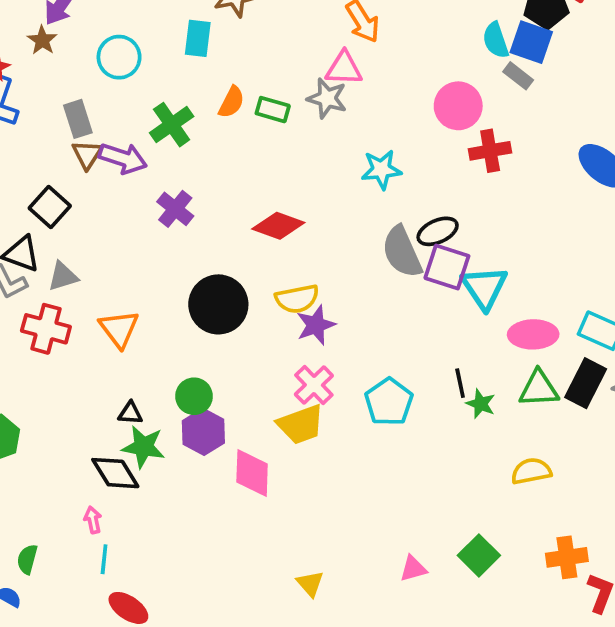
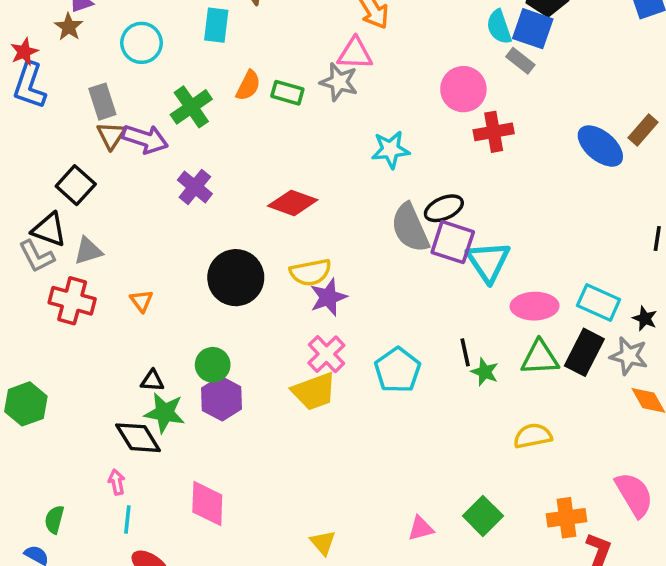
orange triangle: (119, 329) -> (142, 301), size x0.6
pink diamond: (252, 473) -> (207, 503), moved

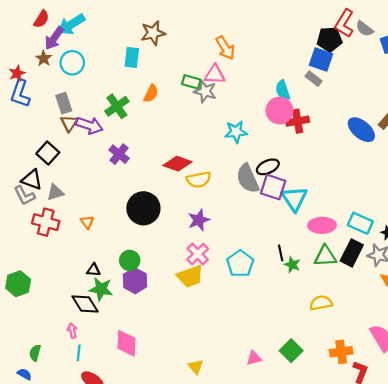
cyan semicircle: (499, 27) -> (283, 90), moved
cyan circle: (142, 43) -> (72, 63), moved
pink circle: (463, 89) -> (280, 111), moved
green rectangle: (287, 93) -> (191, 82), moved
yellow semicircle: (310, 272) -> (199, 180), moved

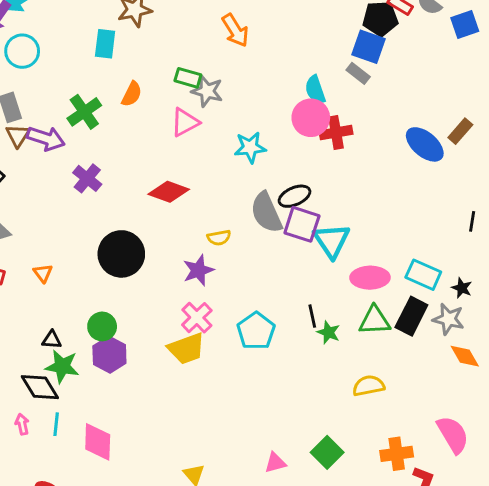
pink triangle: (215, 74) -> (185, 122), moved, turned -30
yellow semicircle: (199, 180) -> (219, 238), moved, size x0.7
cyan line: (79, 353) -> (56, 424), moved

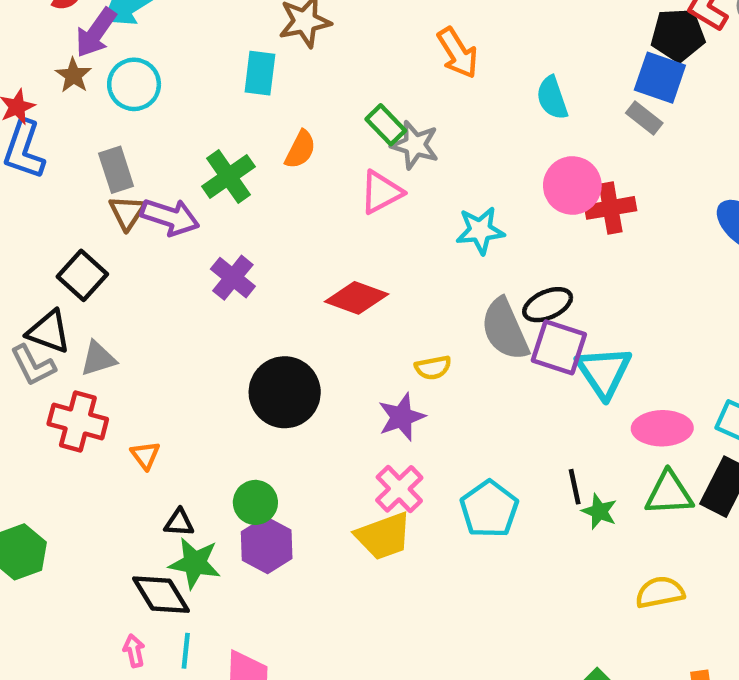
green rectangle: (188, 78) -> (386, 125), turned 30
cyan semicircle: (315, 90) -> (552, 98), moved
orange triangle: (43, 273) -> (145, 455), moved

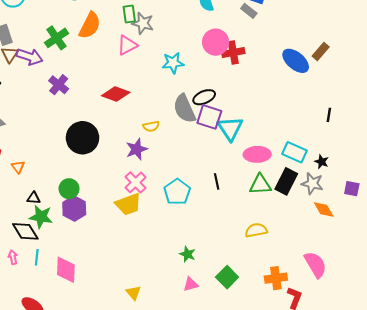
green rectangle: (386, 125) -> (129, 14), turned 36
orange semicircle: (300, 150) -> (90, 25), size x1.5
green star: (599, 511) -> (188, 254), moved

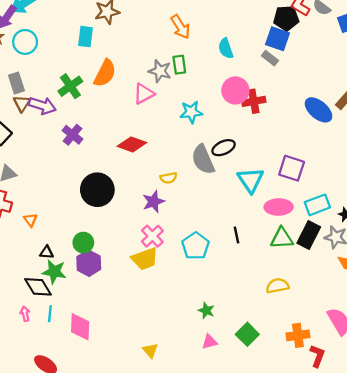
green rectangle: (129, 14) -> (179, 65), moved
purple square: (209, 117) -> (292, 168), moved
cyan rectangle: (295, 152) -> (317, 205), turned -45

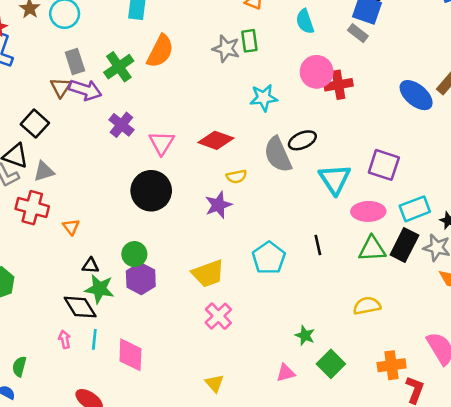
gray rectangle: (16, 83) -> (75, 61), moved
pink triangle: (144, 94) -> (162, 143), moved, turned -30
red diamond: (132, 144) -> (216, 140), moved
pink cross: (152, 236) -> (218, 316), moved
green star: (206, 311) -> (305, 335), moved

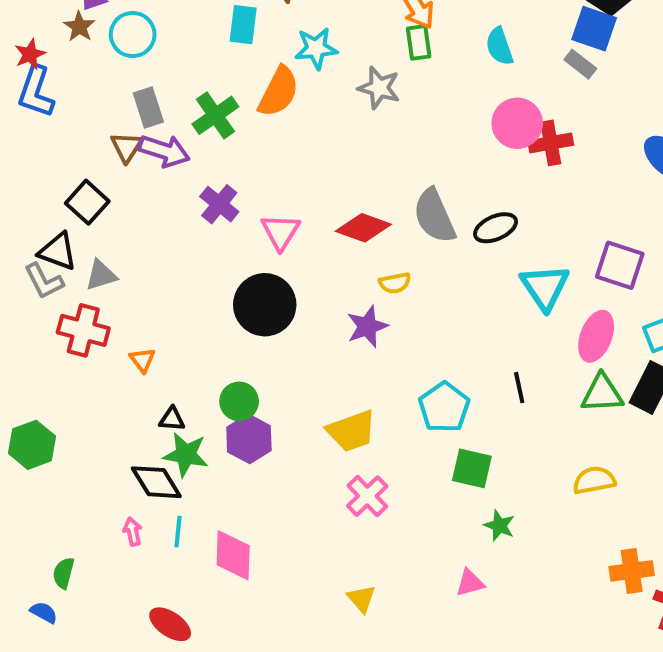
green rectangle: (249, 41) -> (419, 42), moved
cyan star: (264, 98) -> (316, 48), moved
gray semicircle: (278, 155) -> (434, 216), moved
pink ellipse: (368, 211) -> (596, 336), turned -68
green square: (331, 364) -> (472, 468), moved, turned -32

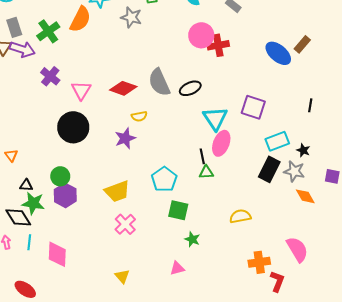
pink ellipse: (596, 336) -> (221, 143), moved
black line: (519, 388) -> (202, 156), moved
green triangle: (602, 393) -> (206, 172), moved, size x0.7

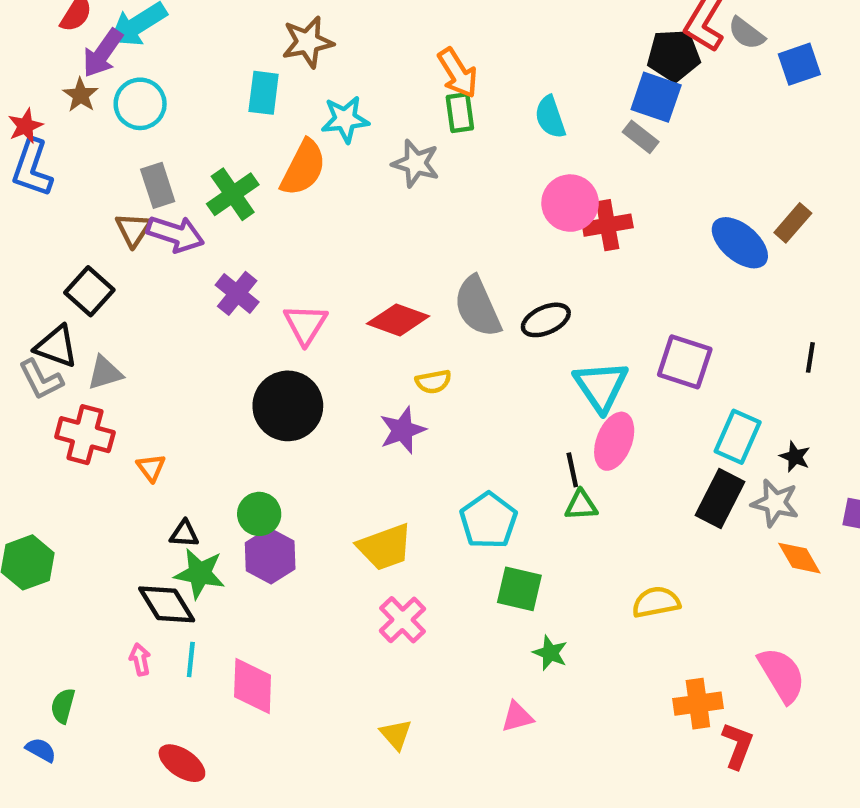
cyan rectangle: (277, 141) -> (738, 437), turned -45

